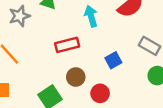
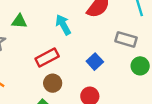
brown circle: (76, 77) -> (53, 83), moved

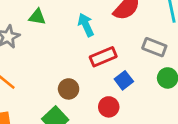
red rectangle: (47, 58) -> (103, 57), moved
blue square: (95, 62) -> (124, 80), moved

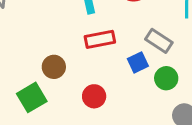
blue square: (124, 80) -> (138, 62), moved

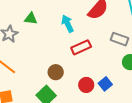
blue square: (138, 62) -> (105, 84), moved

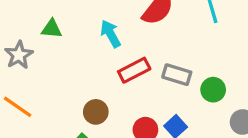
gray rectangle: (119, 39) -> (177, 75), moved

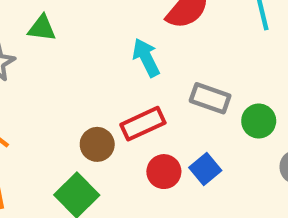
cyan arrow: (111, 34) -> (146, 58), moved
red rectangle: (134, 70) -> (143, 124), moved

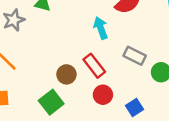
red rectangle: (143, 124) -> (94, 66), turned 70
blue square: (205, 169) -> (134, 107), moved

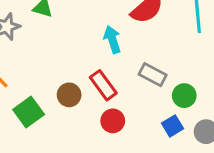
green square: (51, 102) -> (29, 112), moved
blue square: (134, 107) -> (172, 126), moved

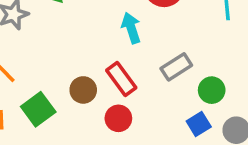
gray rectangle: (153, 75) -> (176, 67), turned -60
red circle: (113, 121) -> (118, 118), moved

